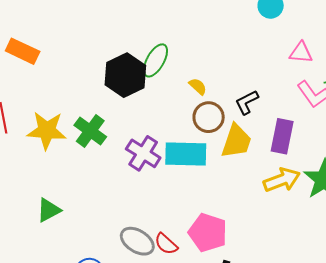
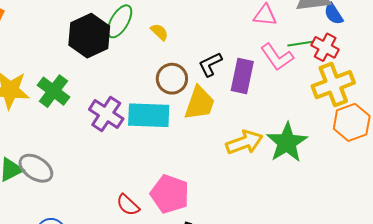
yellow semicircle: (198, 86) -> (159, 32), moved
purple rectangle: (282, 136) -> (242, 76), moved
gray ellipse: (137, 241) -> (36, 168), moved

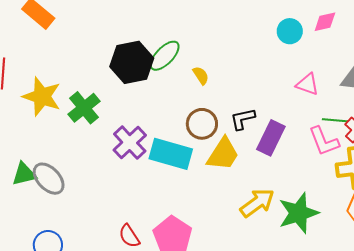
pink L-shape: (277, 57) -> (324, 141), moved
yellow arrow: (244, 142) -> (257, 203), turned -30

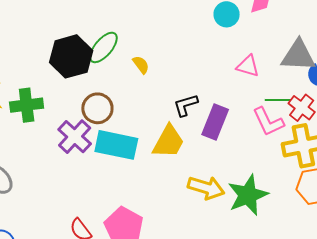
green cross: (84, 108) -> (27, 105), turned 36
brown circle: (202, 124) -> (97, 108), moved
yellow arrow: (257, 203) -> (206, 188), turned 57

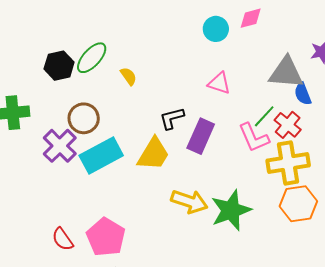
black hexagon: (71, 56) -> (59, 66), size x0.7
pink triangle: (248, 66) -> (219, 83), moved
green line: (278, 100) -> (264, 116), turned -50
cyan rectangle: (116, 145) -> (101, 156), turned -42

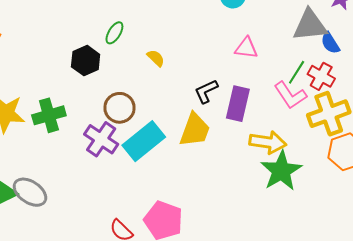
green ellipse: (92, 58) -> (114, 33), moved, size x0.7
yellow arrow: (189, 202) -> (268, 142), moved

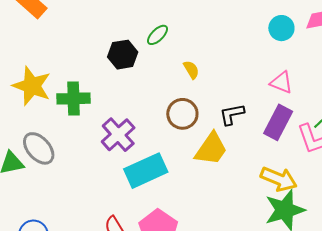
purple rectangle: (238, 104) -> (278, 122), moved
brown circle: (119, 108) -> (182, 114), moved
cyan rectangle: (144, 141) -> (146, 171), moved
gray ellipse: (30, 192) -> (39, 148), moved

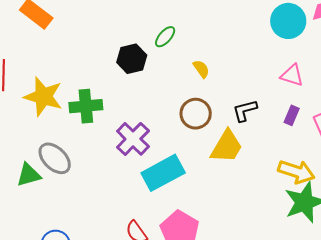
cyan circle: (281, 28) -> (288, 21), size x1.4
purple rectangle: (278, 122) -> (292, 115), size x0.6

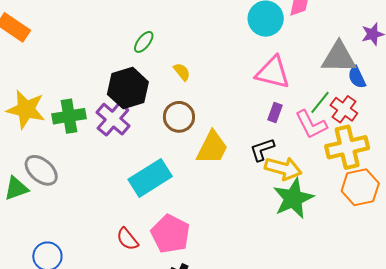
black hexagon: (132, 59) -> (128, 88), moved, size x1.4
pink triangle: (292, 75) -> (273, 73), size x1.5
black L-shape: (245, 111) -> (262, 150), moved
purple cross: (133, 139) -> (113, 119), moved

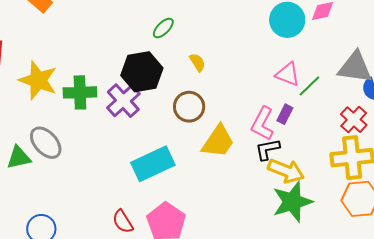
pink triangle: (273, 73) -> (288, 74), size x0.7
green line: (320, 102) -> (309, 86), moved
pink L-shape: (311, 124) -> (263, 124), moved, turned 48

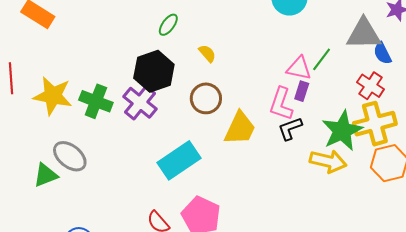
pink triangle: (288, 74) -> (299, 68), moved
green cross: (80, 92) -> (96, 101), turned 32
yellow arrow: (286, 171) -> (328, 161), moved
green star: (292, 202) -> (342, 131), moved

